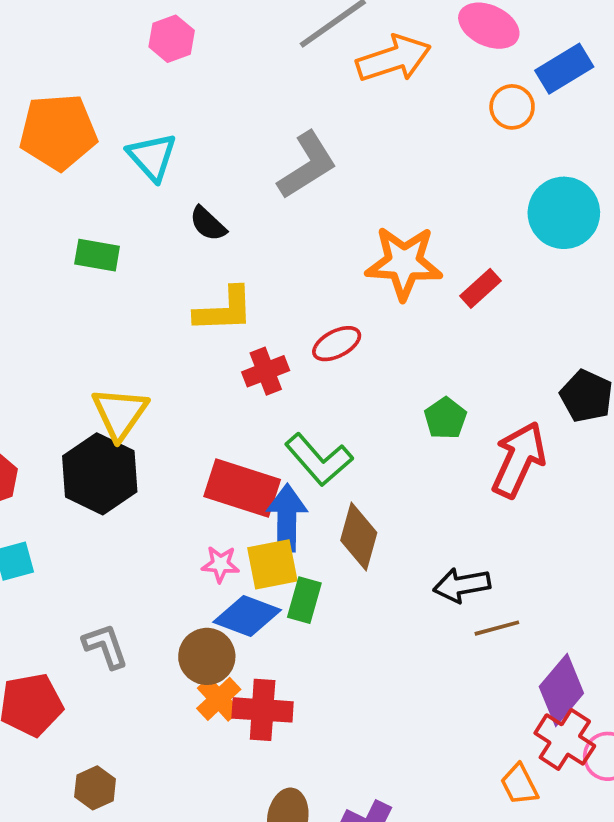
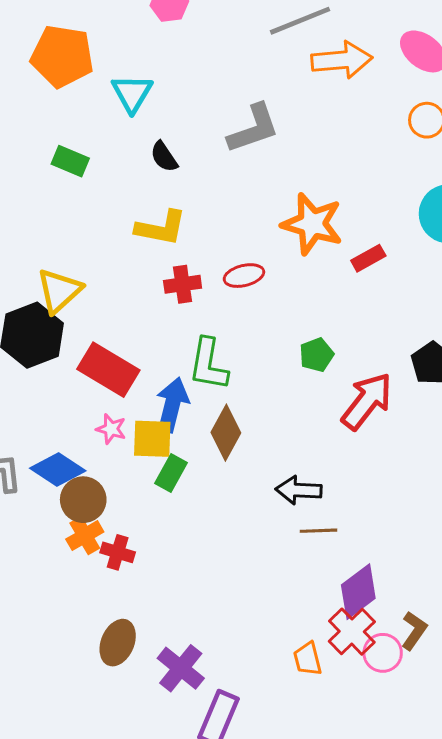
green L-shape: (319, 460) -> (208, 364), turned 38
red rectangle: (242, 488) -> (108, 370), moved
blue diamond: (247, 616) -> (58, 470), moved
red cross: (263, 710) -> (118, 552), size x0.7

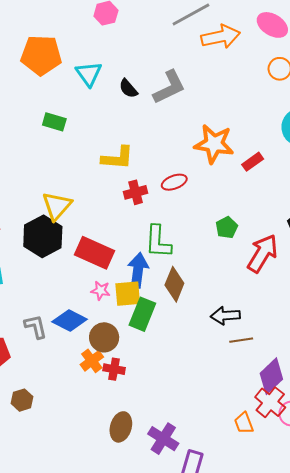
black semicircle: (164, 157) -> (128, 89), moved
green rectangle: (171, 473) -> (142, 314), size x1.4
brown circle: (83, 500) -> (104, 337), moved

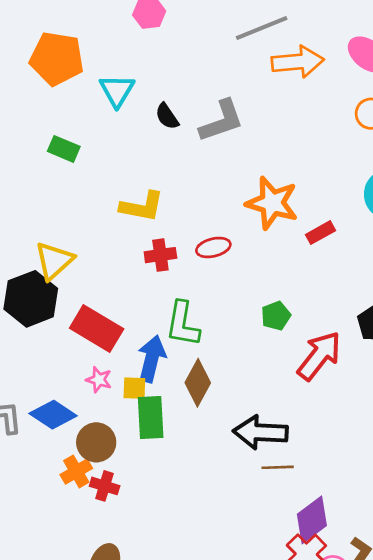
yellow square: (128, 294) -> (134, 388), size x0.7
green rectangle: (142, 314) -> (151, 418), turned -32
black arrow: (225, 316) -> (260, 432), size x1.4

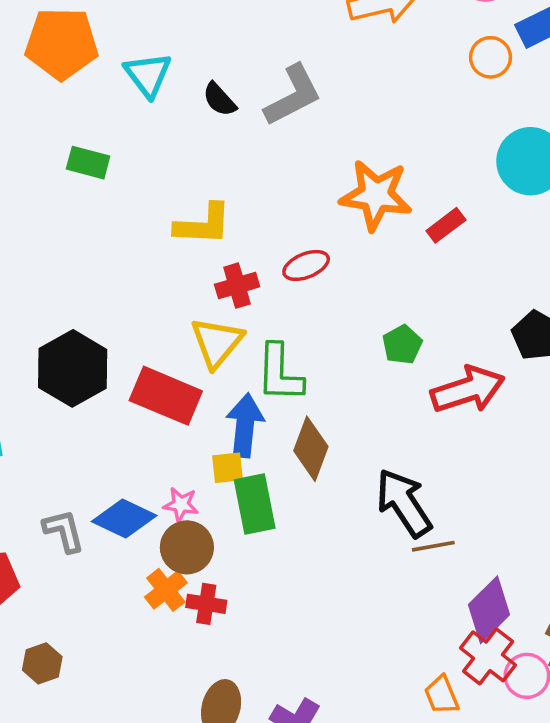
yellow triangle: (54, 261) -> (217, 342), moved
red arrow: (319, 356) -> (468, 390), turned 42
pink star: (99, 380) -> (181, 505), moved
black arrow: (260, 432) -> (404, 503), turned 62

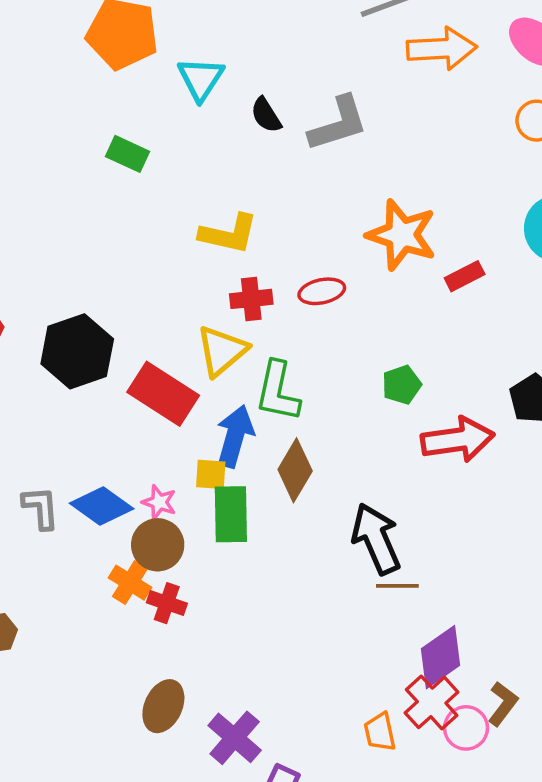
orange cross: (166, 590) -> (130, 583), turned -30

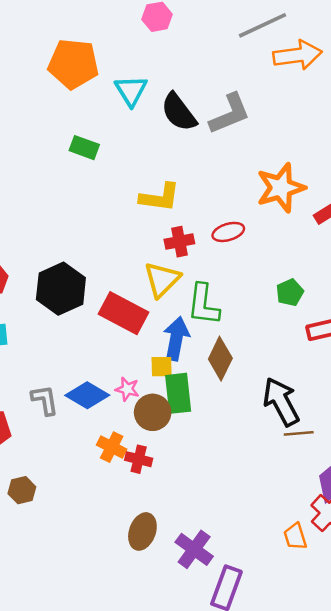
black semicircle: (266, 115) -> (179, 112), size x1.6
orange star: (402, 235) -> (281, 188), turned -30
brown circle: (158, 545) -> (153, 412), moved

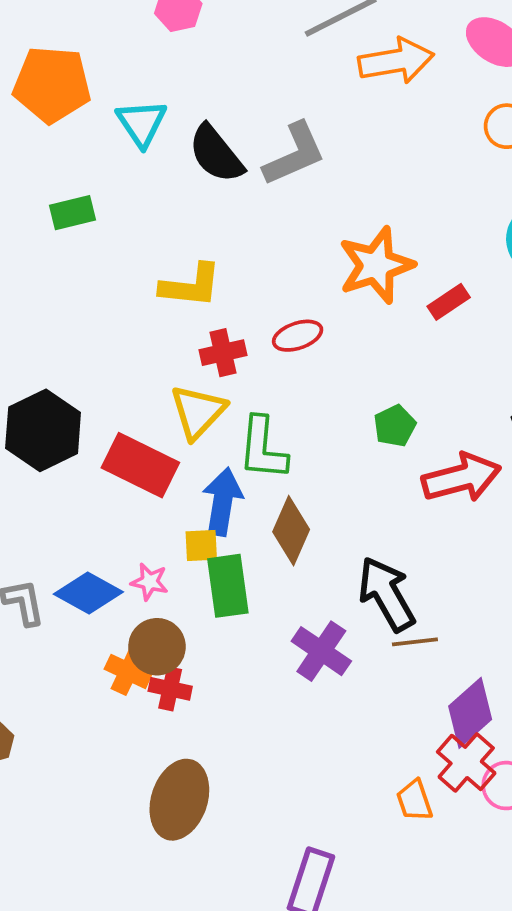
green rectangle: (84, 148) -> (72, 213), turned -32
brown circle: (153, 412) -> (157, 647), moved
brown ellipse: (142, 531) -> (179, 800), size x1.4
purple cross: (194, 549) -> (321, 651), moved

